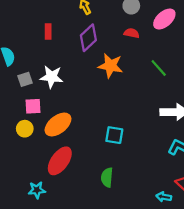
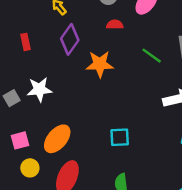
pink square: (33, 106) -> (20, 140), moved
yellow circle: (25, 129) -> (30, 168), moved

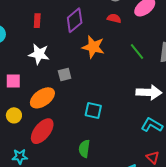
red rectangle: (25, 42) -> (37, 21), moved
gray square: (12, 98) -> (65, 75), moved
pink square: (20, 140) -> (13, 81), moved

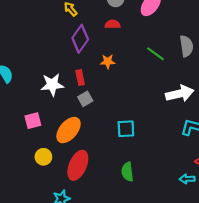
red semicircle: (114, 18) -> (113, 24), moved
red rectangle: (37, 21) -> (80, 77), moved
orange star: (93, 47) -> (108, 61), size x0.6

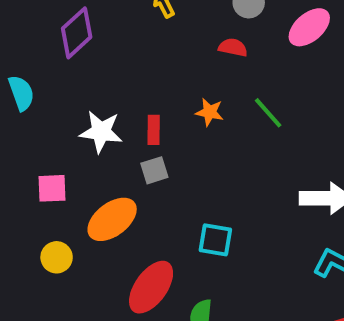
purple diamond: (80, 39) -> (77, 33), moved
green line: (155, 54) -> (268, 113), moved
red ellipse: (78, 165) -> (151, 287), moved

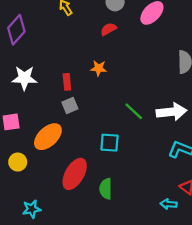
red semicircle: (233, 47) -> (109, 29), turned -35
green line: (268, 113) -> (134, 111), moved
white star: (101, 132) -> (24, 78), moved

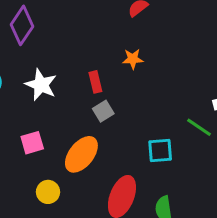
white star: (24, 78) -> (41, 85), turned 30
green line: (134, 111) -> (199, 127), moved

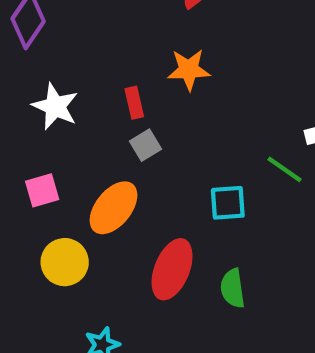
orange star: (133, 59) -> (189, 70), size x1.4
yellow circle: (48, 192) -> (65, 262), size x1.4

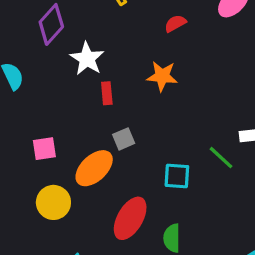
red rectangle: (134, 103) -> (107, 93), moved
white star: (55, 106) -> (87, 59), moved
gray square: (146, 145) -> (124, 139), moved

